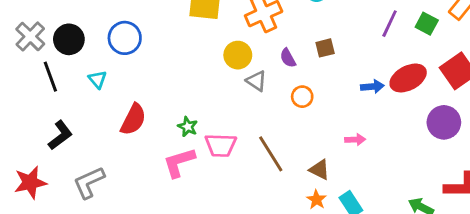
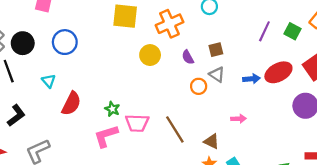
cyan triangle: (98, 79) -> (49, 81), moved
gray triangle: (256, 81) -> (217, 74), moved

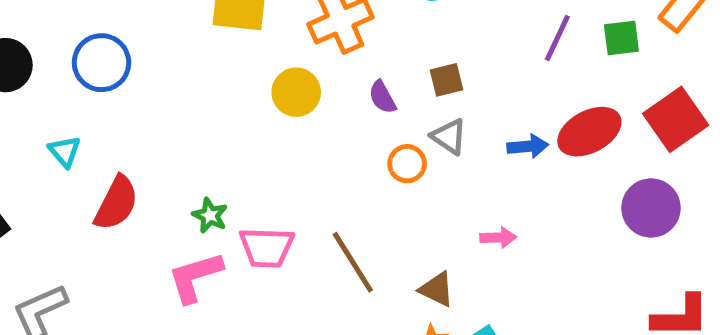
green square: (292, 31) -> (621, 38), turned -35

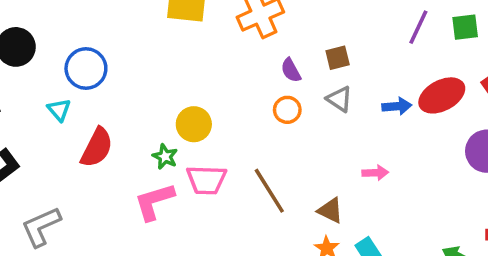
blue circle: (102, 63) -> (86, 68), moved
yellow circle: (296, 92) -> (194, 124), moved
orange circle: (407, 164) -> (287, 110), moved

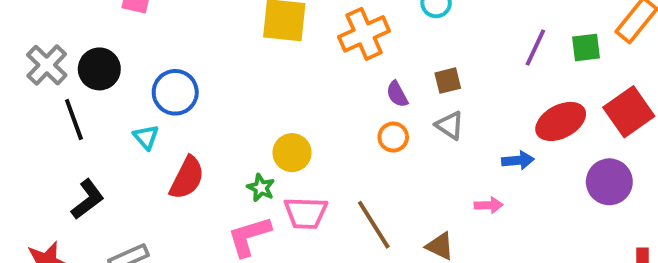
blue arrow: (397, 106) -> (518, 160), moved

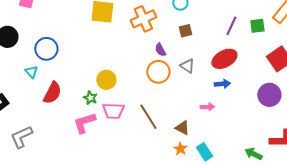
brown square: (448, 81) -> (185, 31), moved
red ellipse: (561, 121) -> (224, 59), moved
orange circle: (393, 137) -> (158, 72), size x1.5

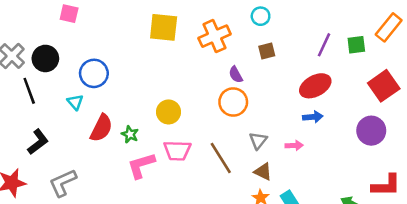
gray triangle: (187, 66) -> (258, 141), moved, turned 35
green star: (90, 98) -> (130, 134), moved

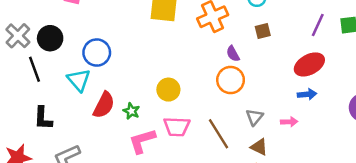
cyan triangle: (75, 102) -> (79, 80), size x1.5
black L-shape: (38, 142) -> (43, 118), turned 130

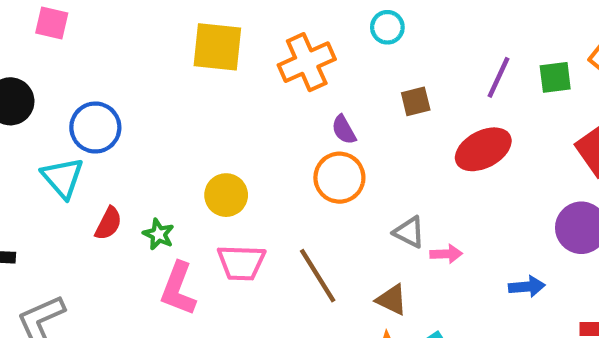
brown square: (263, 31) -> (416, 101), moved
blue arrow: (307, 94) -> (527, 287), moved
red semicircle: (104, 105) -> (108, 223), size x0.7
gray triangle: (254, 117) -> (409, 232), moved, turned -42
pink L-shape: (142, 141) -> (178, 289), turned -52

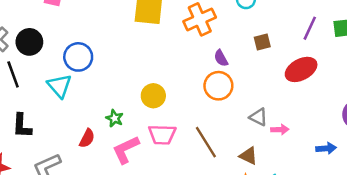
red semicircle: (108, 223) -> (87, 138), moved
pink L-shape: (178, 289) -> (126, 150), turned 44

